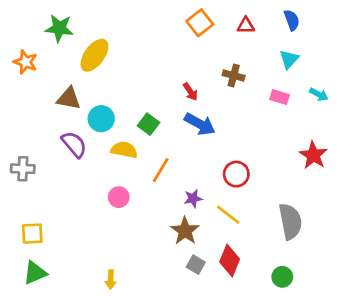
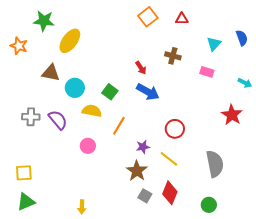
blue semicircle: (292, 20) -> (242, 38), moved
cyan arrow: (319, 94) -> (245, 83), moved
purple semicircle: (74, 144) -> (58, 120), moved
gray cross: (23, 169) -> (31, 117), moved

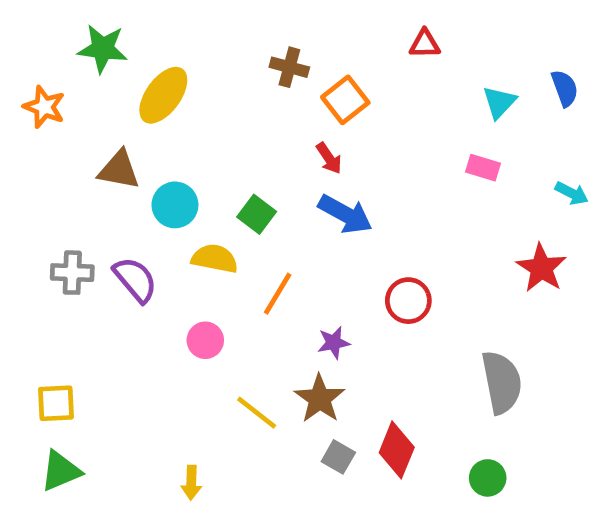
orange square: (148, 17) -> (345, 100), moved
brown cross: (173, 56) -> (289, 67), moved
yellow line: (169, 159) -> (257, 413), moved

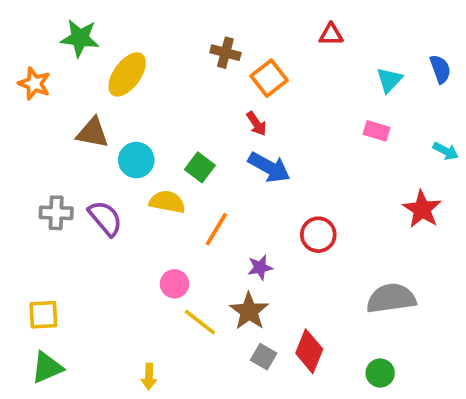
pink circle: (205, 340) -> (174, 284), moved
gray semicircle: (502, 382) -> (391, 298), turned -87

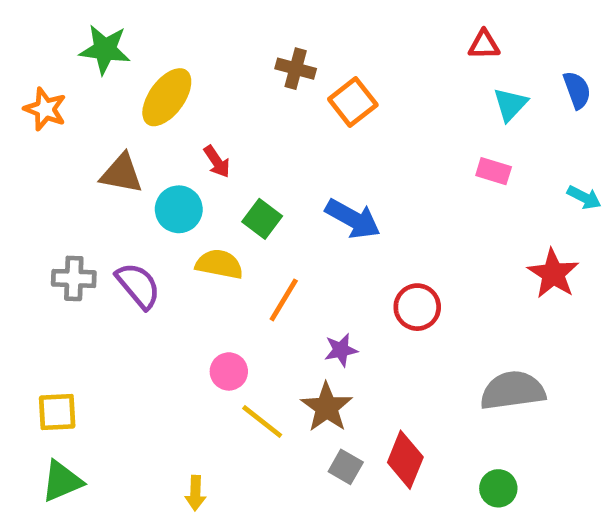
red triangle: (331, 34) -> (484, 45), moved
red arrow: (256, 124) -> (217, 162), moved

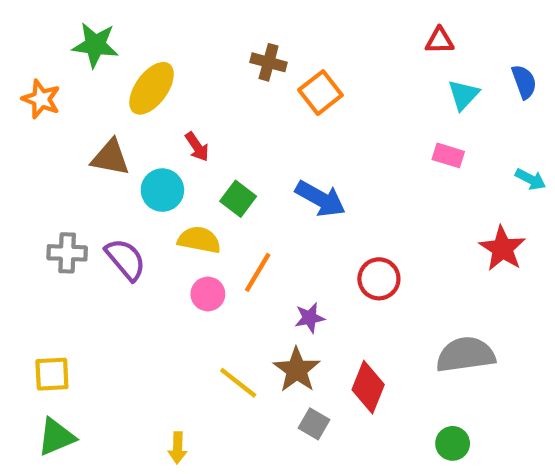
pink circle: (229, 371) -> (208, 294), moved
red diamond: (405, 460) -> (368, 387), moved

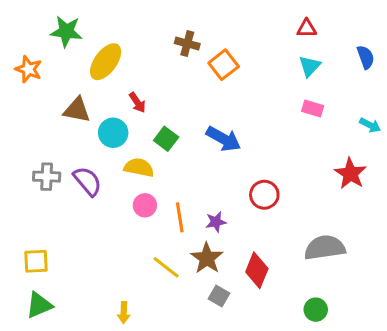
cyan triangle: (463, 95) -> (310, 66), moved
orange line: (258, 272) -> (180, 217), moved, turned -40

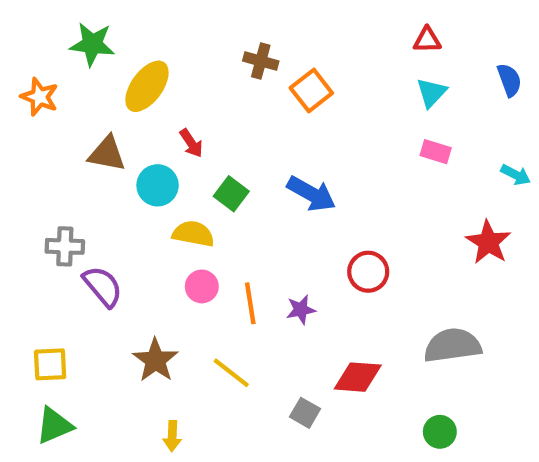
purple semicircle: (87, 181) -> (103, 286), moved
brown star: (207, 258) -> (155, 360), moved
red diamond: (257, 270) -> (358, 377), turned 72

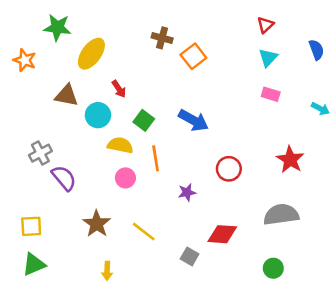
red triangle: (427, 40) -> (265, 25), turned -42
red star: (488, 242) -> (290, 160), moved
gray cross: (65, 246) -> (40, 153), turned -30
orange line: (250, 303) -> (156, 158), moved

